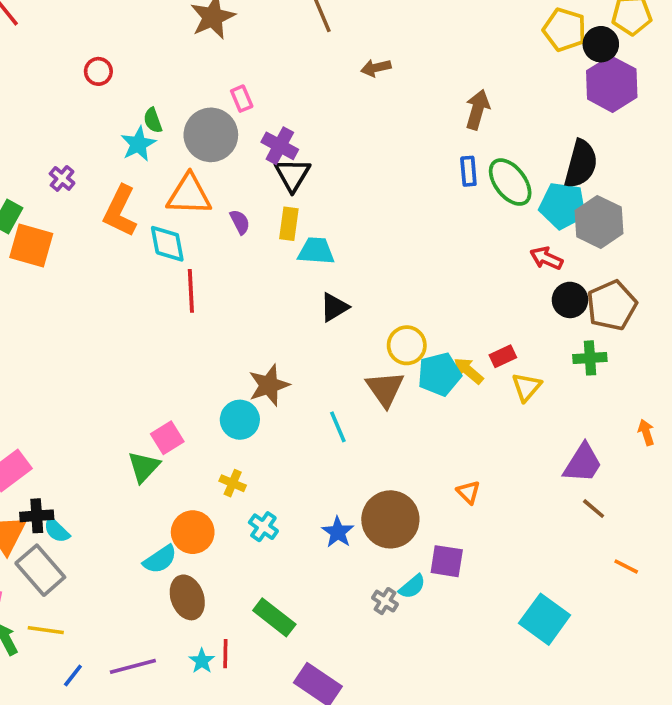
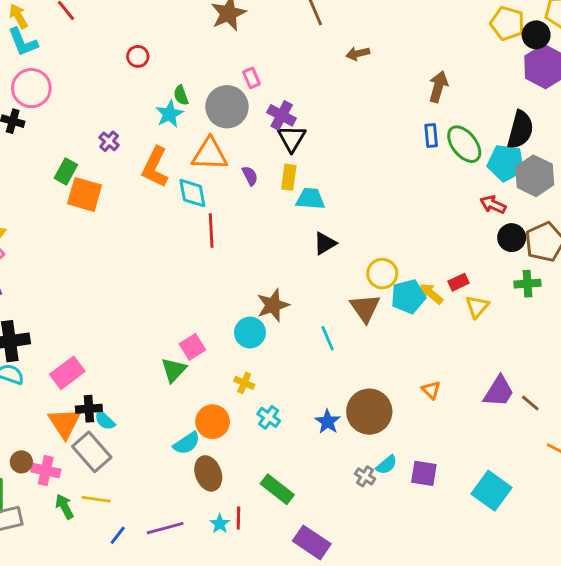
purple trapezoid: (583, 463) -> (499, 391), moved
purple square: (447, 561) -> (424, 473), moved

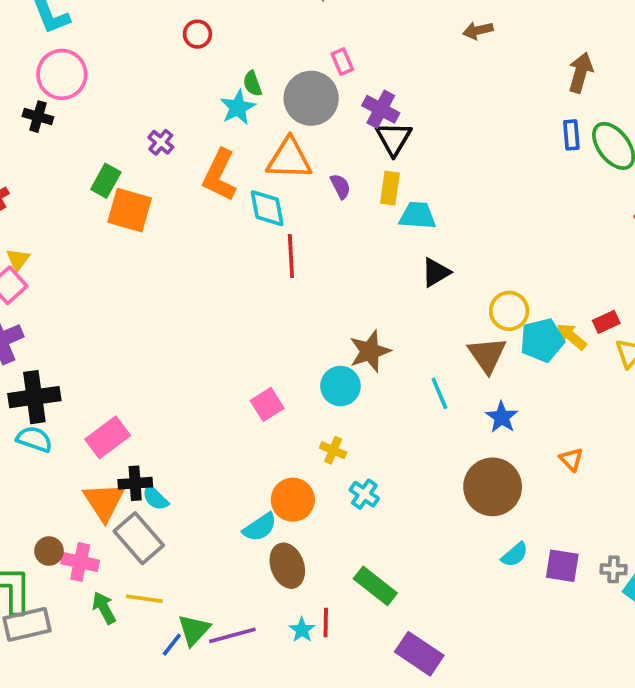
green triangle: (174, 370) -> (194, 630), moved
blue star: (328, 422) -> (502, 417), moved
gray cross: (365, 476) -> (614, 569), moved, turned -30

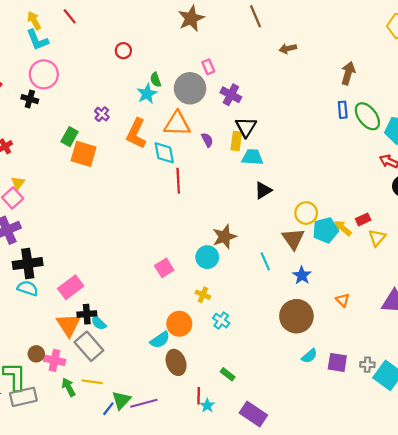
black triangle: (394, 139) -> (246, 127), moved
green rectangle: (375, 586) -> (228, 374), size x0.6
cyan star: (302, 630) -> (207, 405), moved

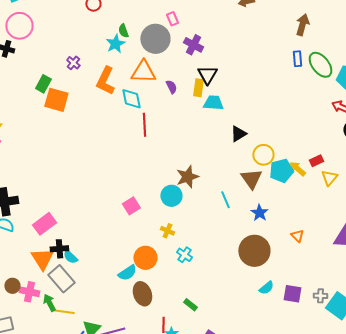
black triangle: (263, 190) -> (238, 134), moved
green arrow: (69, 387) -> (49, 303), moved

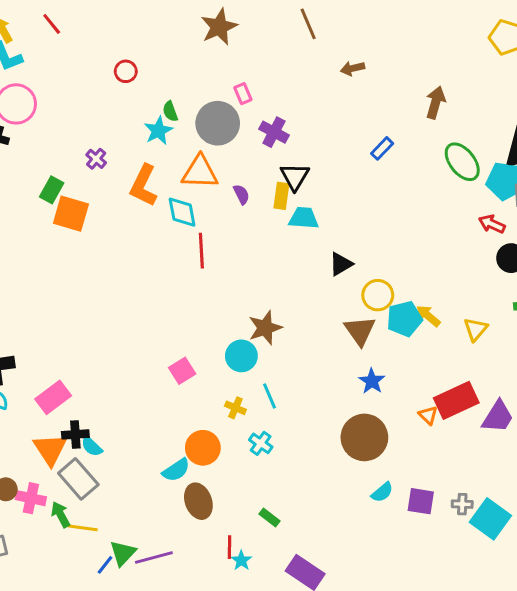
blue rectangle: (297, 59) -> (382, 148), moved, turned 49
red rectangle: (316, 161) -> (456, 400), moved, size x2.0
cyan line: (225, 200) -> (270, 396), moved

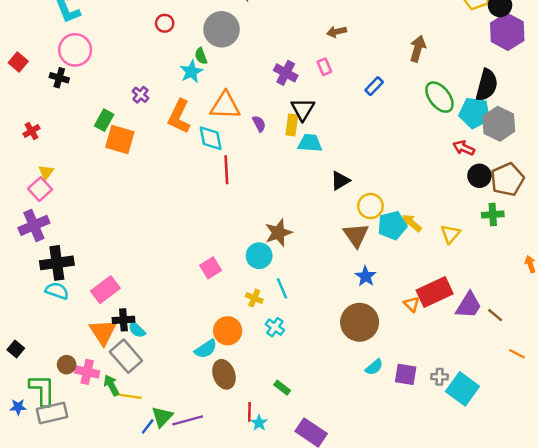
brown arrow: (353, 68) -> (337, 32), moved
pink rectangle: (243, 94) -> (324, 67), moved
gray circle: (218, 123) -> (222, 29), moved

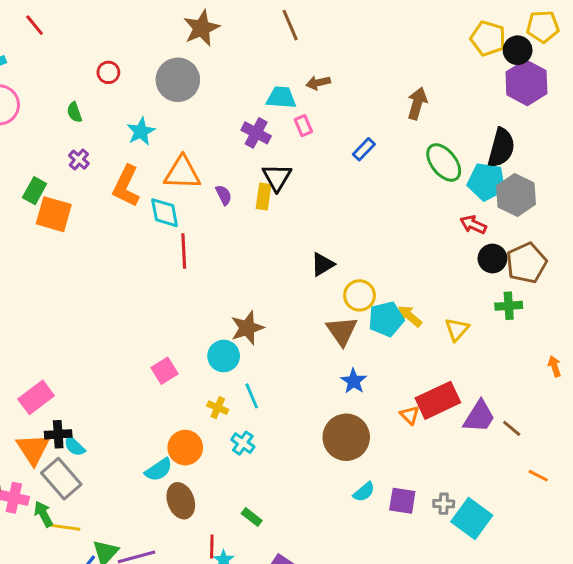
green semicircle: (201, 56) -> (74, 112), moved
cyan trapezoid: (310, 143) -> (281, 97), moved

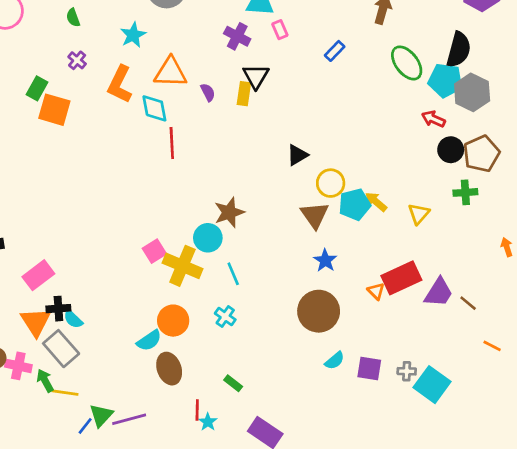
yellow cross: (218, 408) -> (182, 266), moved, size x2.0

